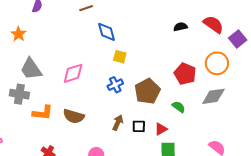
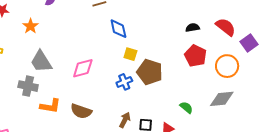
red pentagon: (185, 74) -> (195, 56), moved
brown pentagon: (147, 91) -> (150, 72), moved, turned -30

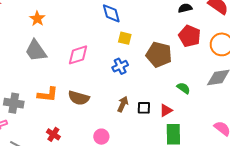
orange star: (30, 26) -> (37, 19), moved
brown pentagon: (150, 72) -> (159, 55), moved
gray cross: (28, 86) -> (14, 103), moved

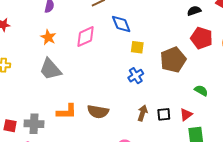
pink diamond: (78, 55) -> (85, 37), moved
brown pentagon: (159, 55) -> (173, 60), turned -30

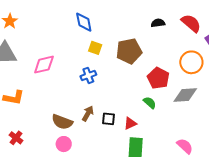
pink diamond: (85, 37) -> (44, 65), moved
red pentagon: (202, 38) -> (158, 78), moved
brown pentagon: (173, 60) -> (129, 51), moved
brown semicircle: (98, 112) -> (62, 122), moved

